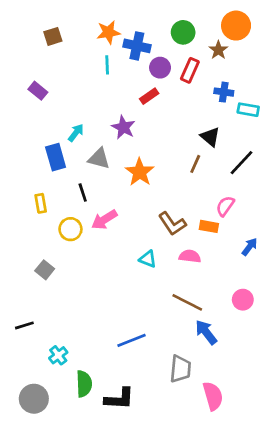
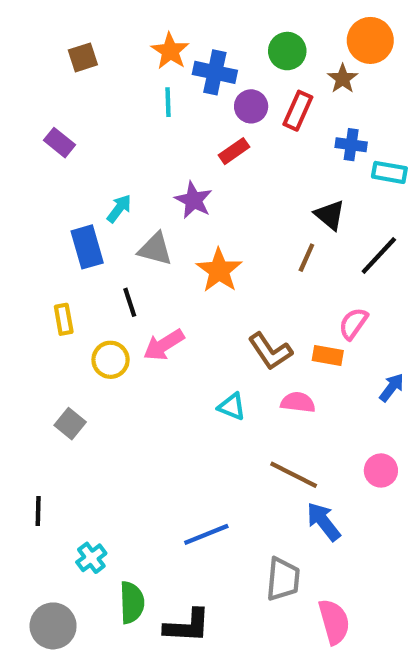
orange star: (108, 32) -> (170, 51), turned -30
black line: (24, 325) -> (38, 511), turned -72

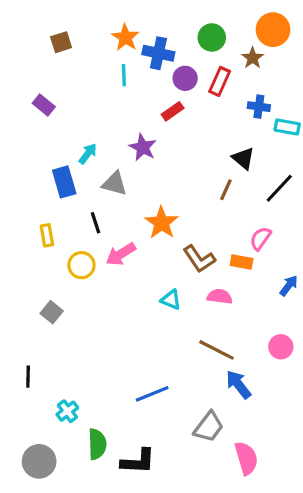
orange star: (219, 270) -> (162, 223), moved
gray trapezoid: (283, 579) -> (209, 427), turned 32

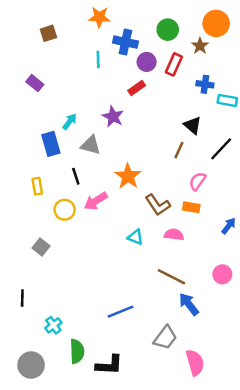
orange star: (125, 37) -> (99, 17), moved, turned -30
pink semicircle: (260, 238) -> (198, 181), moved

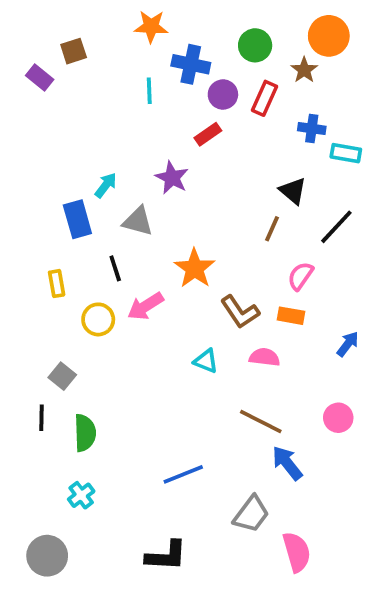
purple rectangle: (35, 83) -> (40, 77), moved
black line: (22, 298) -> (41, 418), moved
green semicircle: (77, 351) -> (85, 433), moved

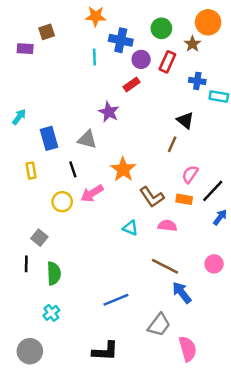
purple rectangle: (40, 77) -> (25, 49), turned -35
cyan arrow: (106, 185) -> (19, 117), moved
black line: (336, 227) -> (213, 191), moved
yellow rectangle: (57, 284) -> (31, 171), moved

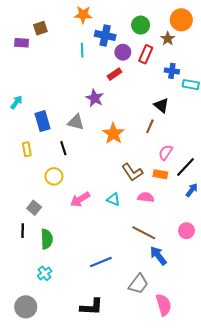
orange star: (123, 169) -> (113, 134), moved
pink arrow: (92, 193) -> (80, 199), moved

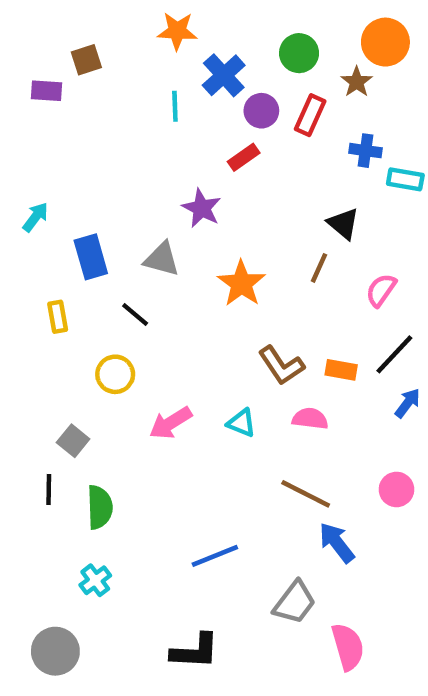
blue cross: (105, 35) -> (224, 75), turned 36
black line: (63, 148) -> (135, 314), turned -32
pink semicircle: (166, 152) -> (381, 290), moved

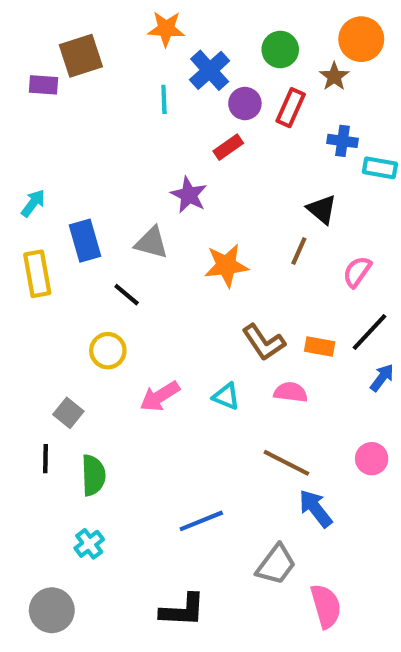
brown square: (86, 60) -> (81, 56), size x1.5
orange star: (241, 283) -> (226, 266), turned 30
yellow rectangle: (58, 317) -> (37, 274), moved, size x1.5

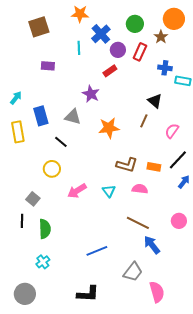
purple rectangle: (43, 85) -> (48, 66), moved
brown L-shape: (264, 342) -> (127, 165), turned -40
cyan triangle: (226, 396) -> (109, 191), turned 32

